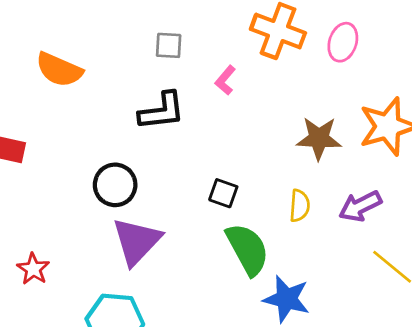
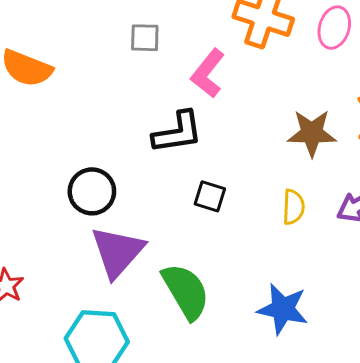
pink L-shape: (225, 80) -> (208, 73), size x1.5
black L-shape: (162, 111) -> (178, 132), moved
green semicircle: (248, 249) -> (186, 291), moved

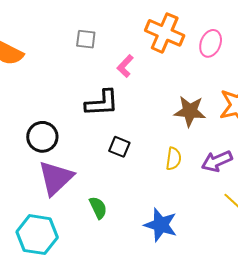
pink L-shape: (208, 73) -> (125, 66), size x0.7
green semicircle: (186, 291) -> (98, 208), size x0.6

